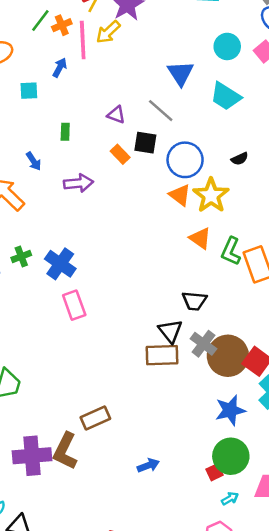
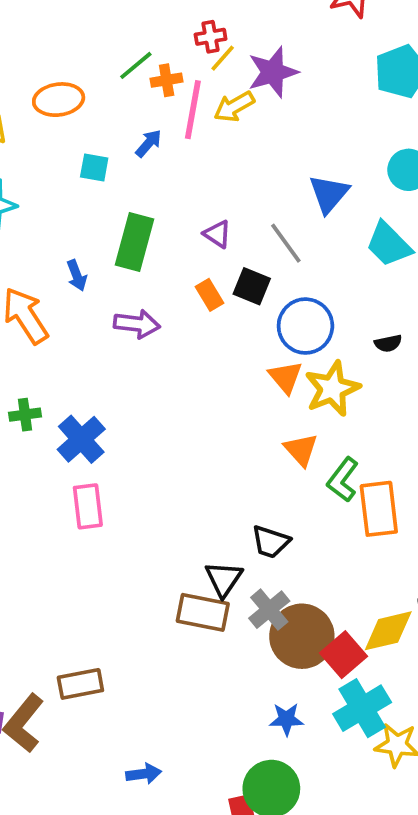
green rectangle: (65, 132) -> (135, 242), size x2.0
blue star: (230, 410) -> (286, 719), size x0.7

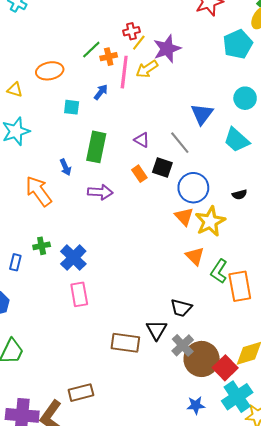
brown rectangle: (203, 612) -> (125, 343), moved

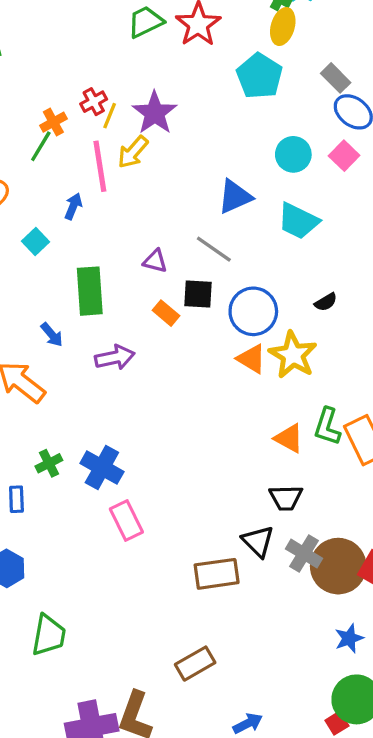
orange cross: (109, 57) -> (53, 122), moved
cyan square: (72, 107) -> (36, 241), turned -35
blue triangle: (202, 114) -> (235, 197), turned 45
orange triangle: (195, 256) -> (289, 438), moved
brown rectangle: (81, 393) -> (195, 664), moved

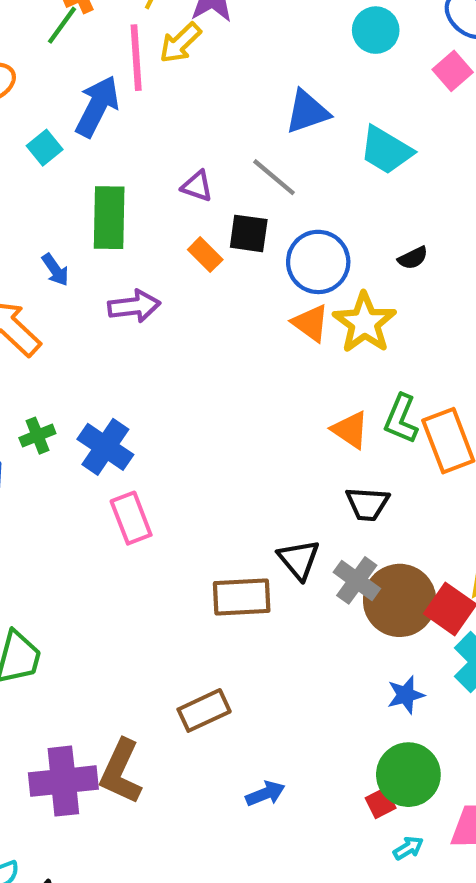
cyan circle: (293, 154) -> (376, 30), moved
blue arrow: (73, 206) -> (97, 106), size x1.8
black trapezoid: (286, 498) -> (367, 504), moved

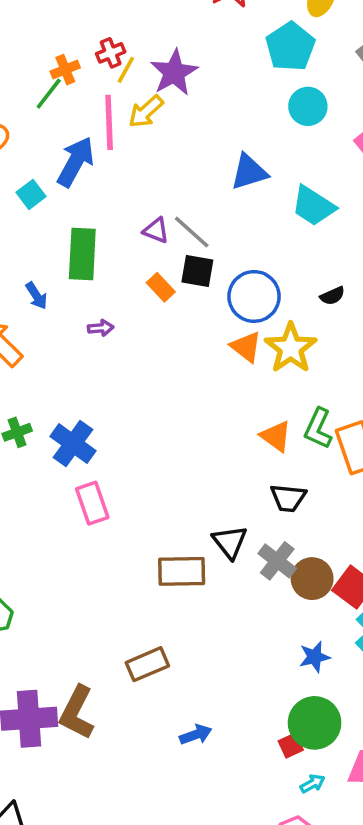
gray line: (274, 177) -> (192, 232), moved
purple arrow: (134, 306) -> (101, 328), size x0.6
brown circle: (400, 600) -> (312, 579), size x0.7

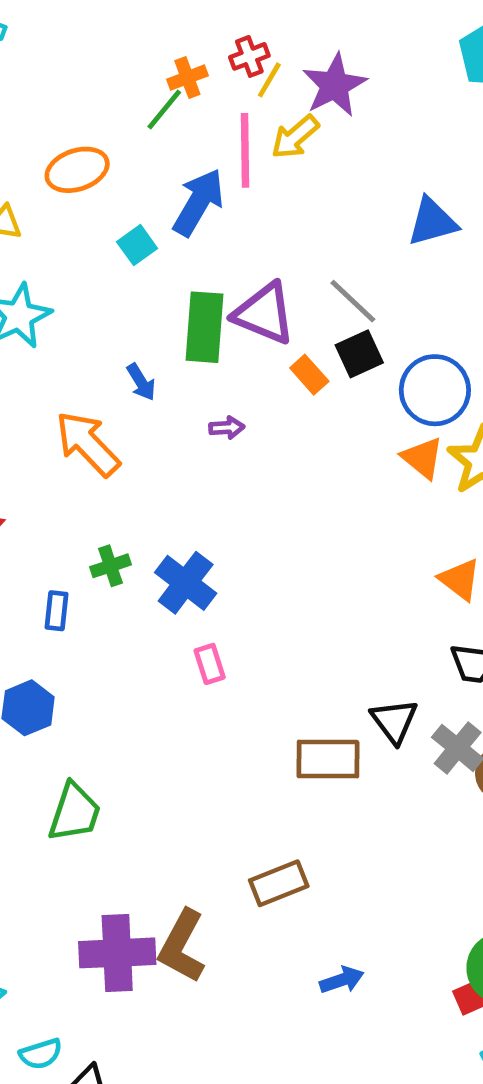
purple triangle: (156, 230) -> (264, 313), moved, size x1.8
black square: (197, 271) -> (359, 354), turned -36
pink rectangle: (92, 503) -> (210, 664), size x0.7

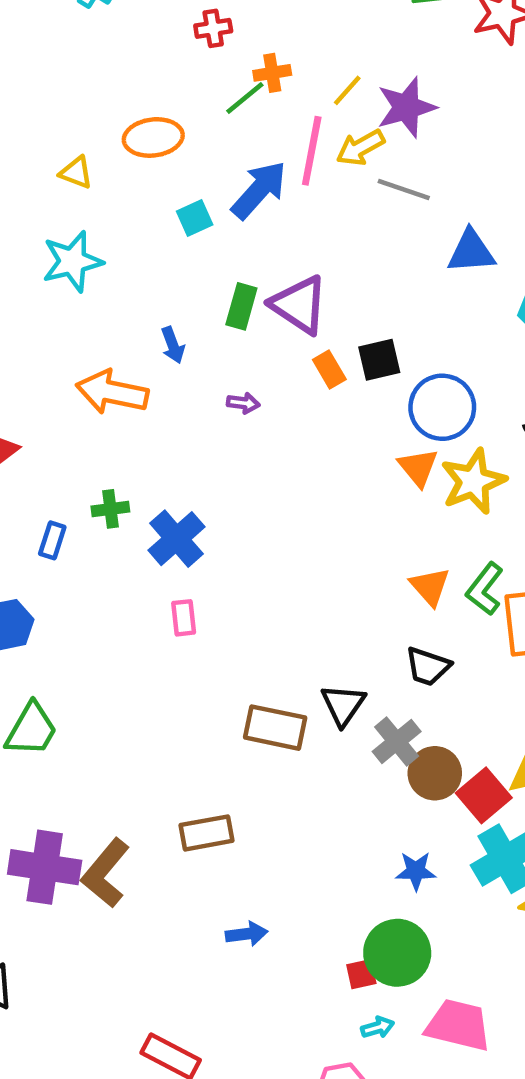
red cross: (249, 56) -> (213, 28), moved
gray line: (353, 301) -> (404, 189), moved, turned -36
green rectangle: (204, 327) -> (241, 306), size x0.7
orange arrow: (88, 444) -> (112, 392), turned -46

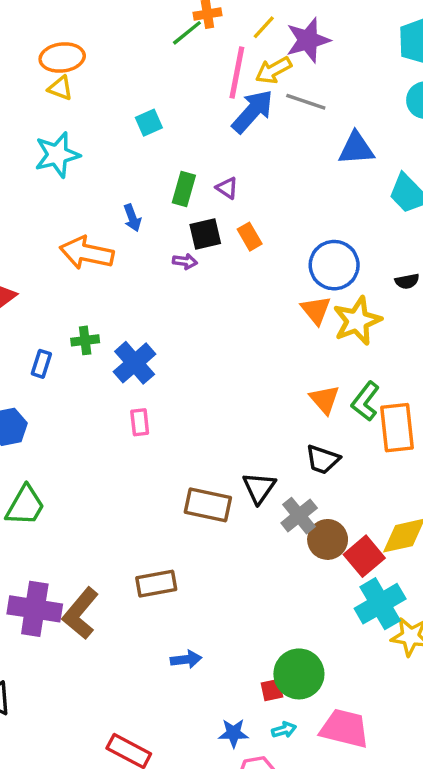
orange ellipse: (153, 137) -> (62, 58), moved
blue arrow: (259, 190) -> (252, 111), moved
purple triangle: (299, 305) -> (227, 188), size x0.5
black square: (379, 360) -> (205, 234), moved
blue star: (416, 871) -> (233, 733), moved

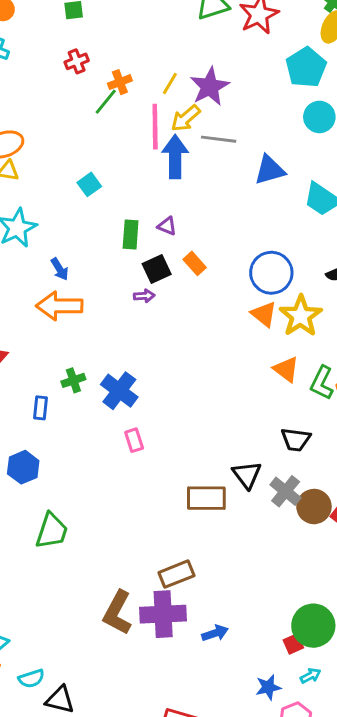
blue arrow: (252, 111) -> (175, 157), turned -30
blue arrow: (132, 218) -> (60, 269), moved
orange triangle: (324, 399) -> (286, 369), moved
purple cross: (35, 609) -> (163, 614), moved

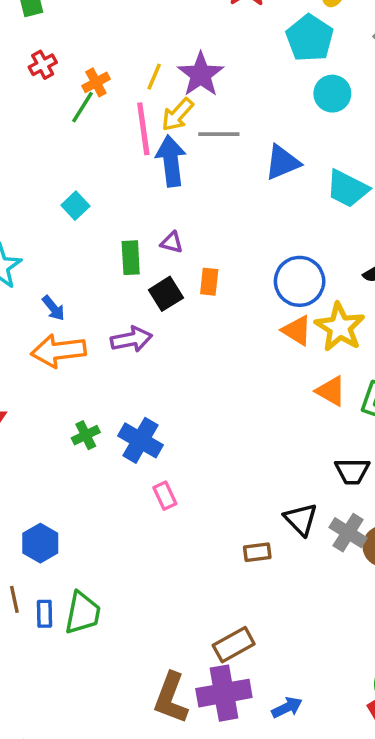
orange rectangle: (195, 263) -> (209, 282), turned 55
purple arrow: (144, 296) -> (131, 339), moved, size x1.6
blue rectangle: (40, 408) -> (45, 614), moved
brown rectangle: (206, 498) -> (257, 552), size x0.6

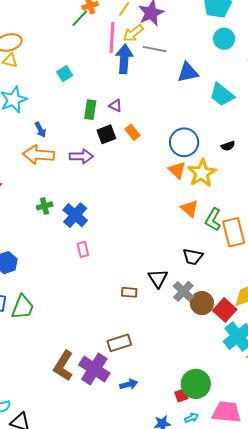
orange rectangle: (209, 282) -> (132, 132), turned -56
brown rectangle: (234, 645) -> (119, 343), moved
purple cross: (224, 693) -> (94, 369), turned 32

